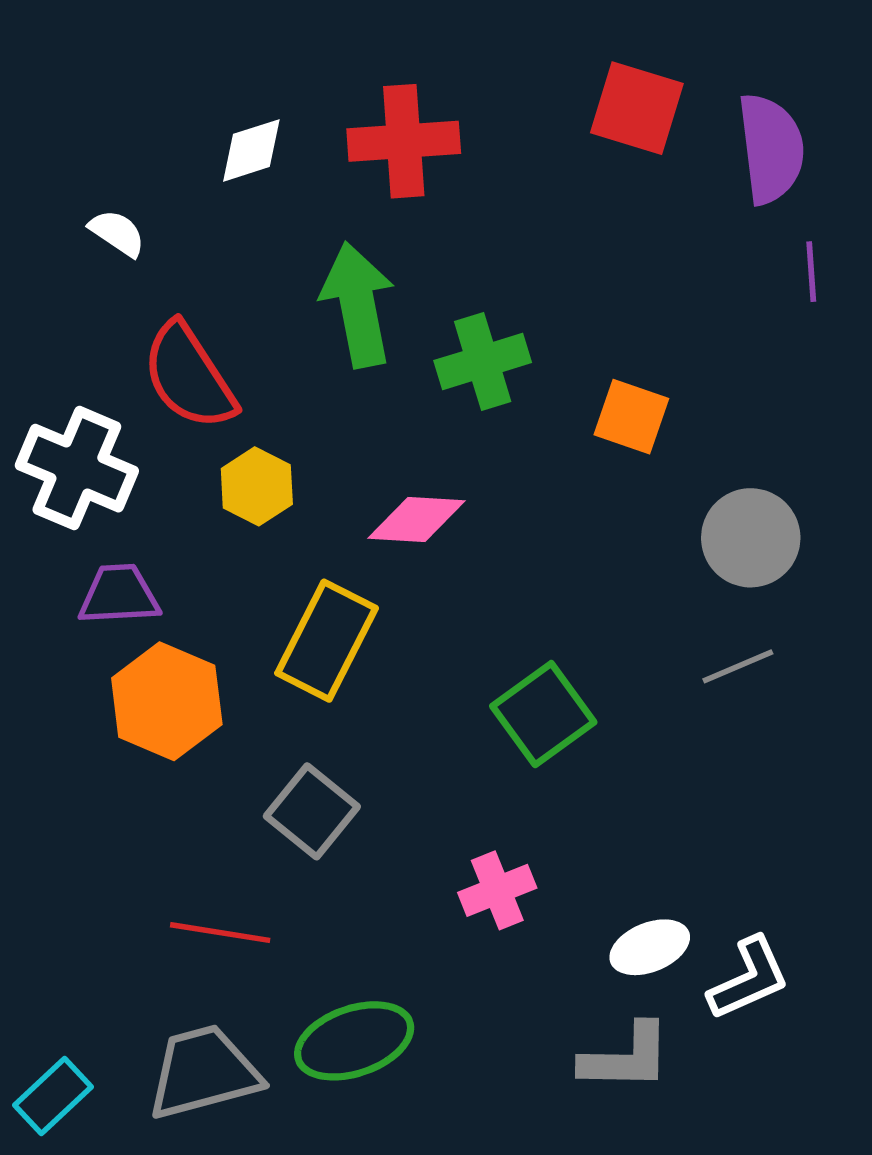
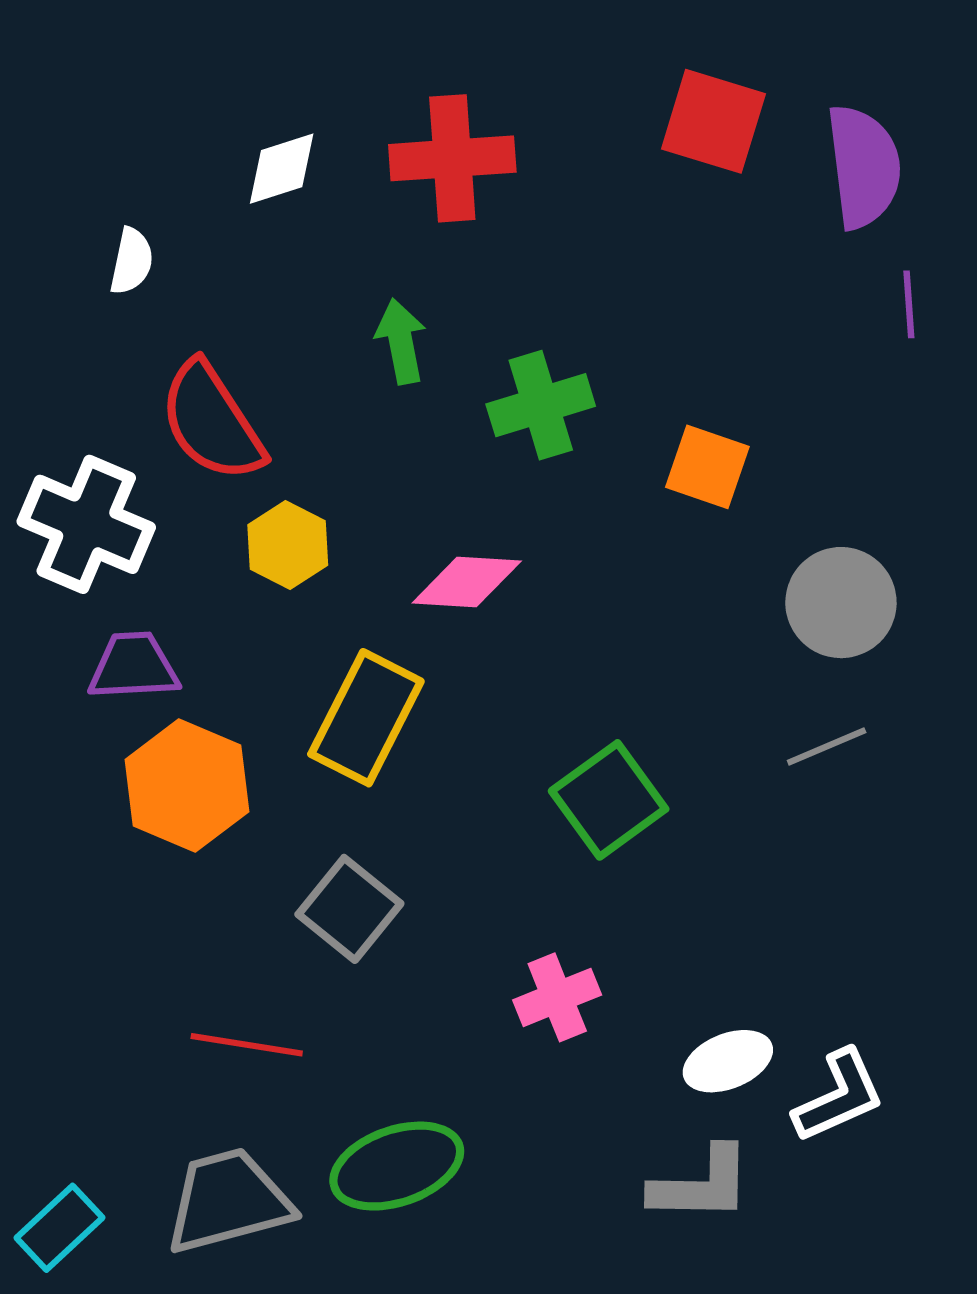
white semicircle: (117, 233) -> (131, 261), turned 68
green arrow: (358, 305) -> (401, 341), size x0.6

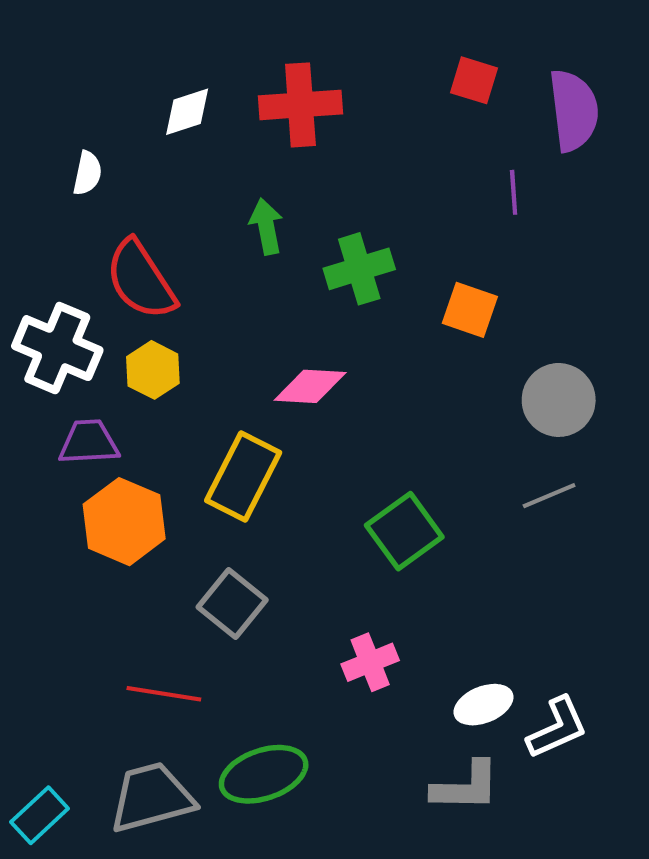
red square: (713, 121) -> (474, 80), size x0.7
purple line: (909, 304) -> (514, 192), moved
yellow hexagon: (288, 545) -> (153, 370), moved

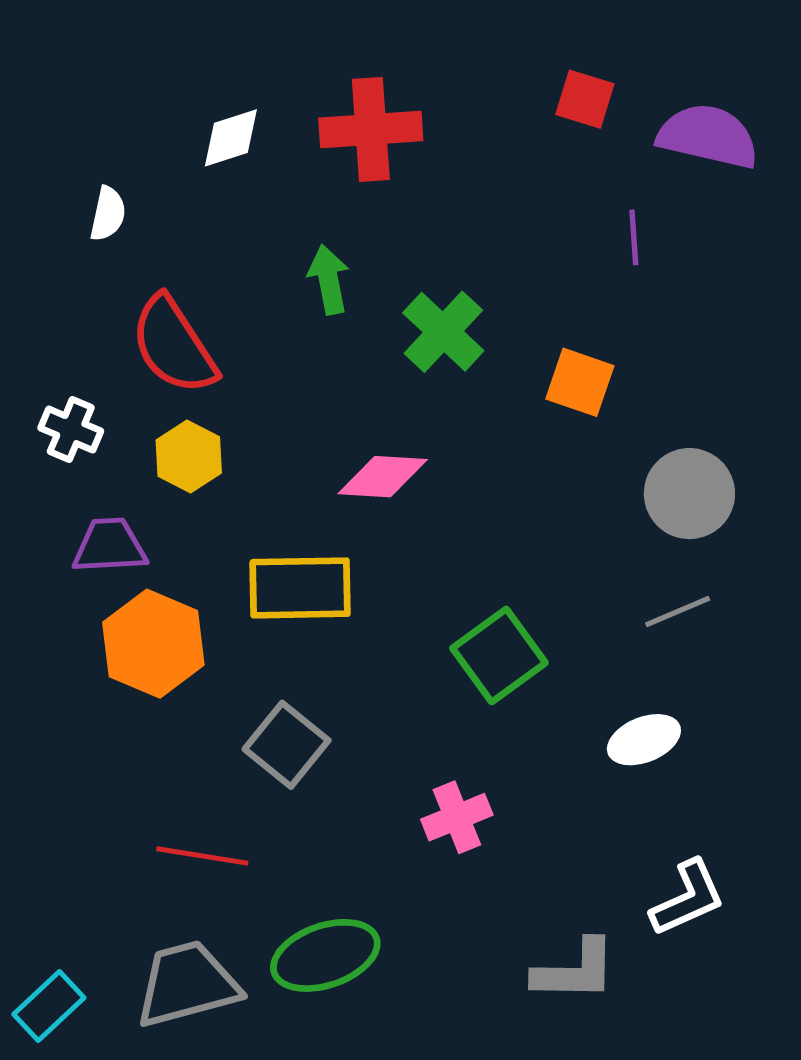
purple semicircle: (574, 110) -> (708, 136), turned -70
green cross: (359, 269) -> (443, 332), turned -30
white cross: (57, 348) -> (71, 430), size x0.6
yellow rectangle: (243, 476) -> (300, 588), turned 62
white ellipse: (484, 705) -> (644, 740), moved

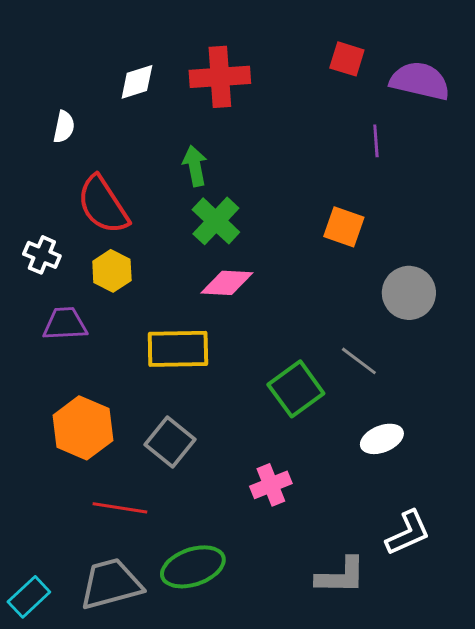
green cross: (443, 332) -> (216, 221), moved
gray line: (678, 612) -> (359, 361), moved, turned 60
orange hexagon: (153, 644) -> (83, 428), moved

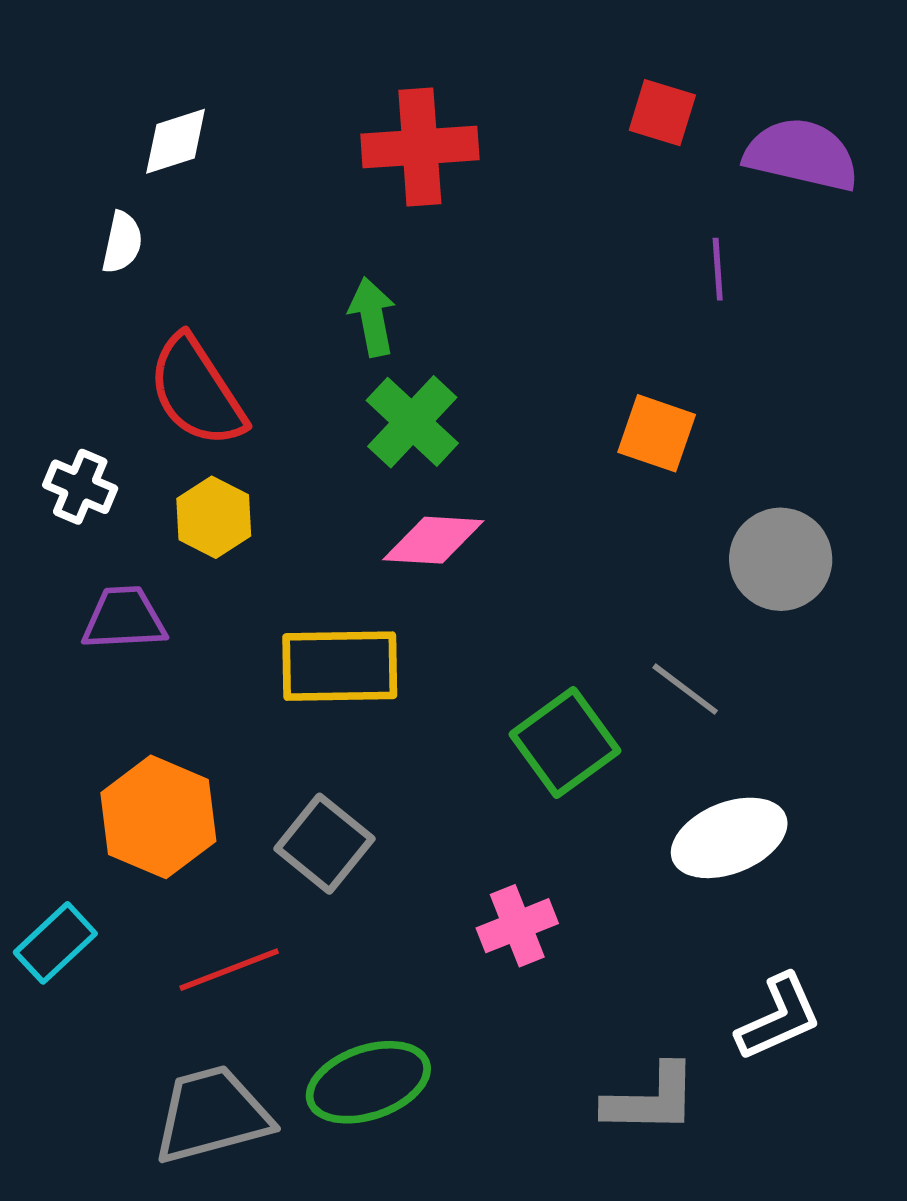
white diamond: (137, 82) -> (176, 141), moved
white ellipse: (382, 439) -> (729, 838), size x1.4
red line: (120, 508) -> (229, 970), turned -30
cyan rectangle: (29, 597) -> (55, 943), moved

